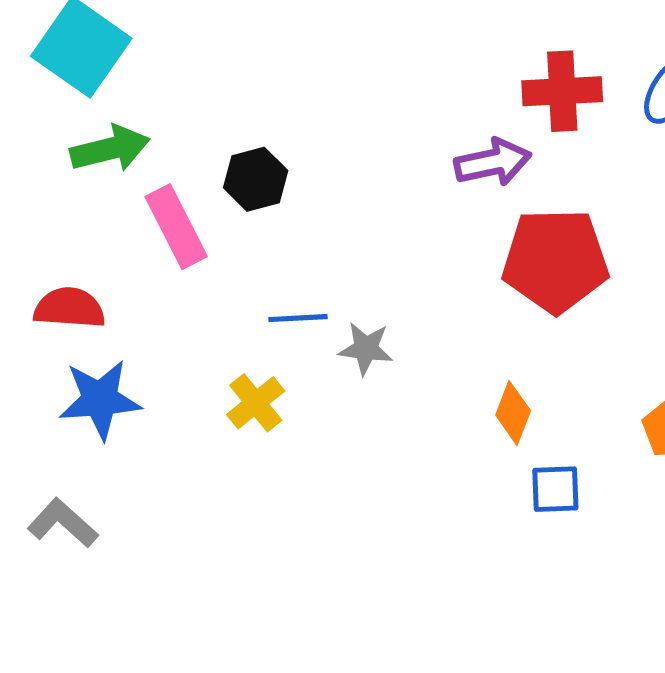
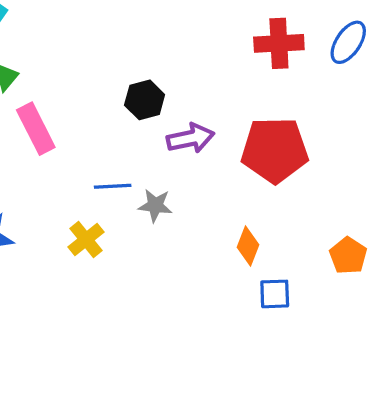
purple arrow: (493, 162) -> (190, 138), moved
black hexagon: (256, 179) -> (145, 100), moved

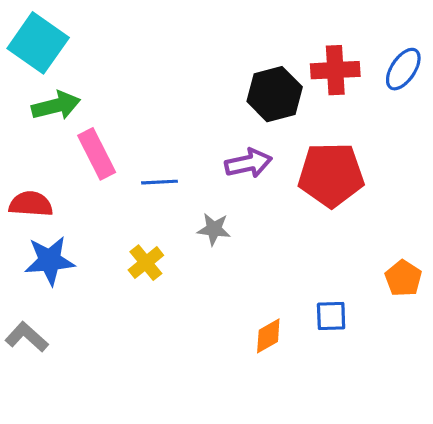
black hexagon: (145, 100) -> (275, 94), moved, size x1.4
blue line: (113, 186) -> (159, 182), moved
orange diamond: (248, 246) -> (268, 336), moved, turned 39

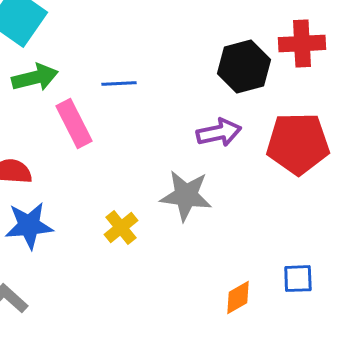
blue line: (159, 182) -> (119, 84), moved
gray star: (214, 229) -> (186, 196), size x1.6

